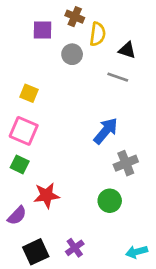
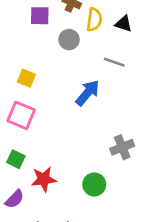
black triangle: (127, 50) -> (123, 24), moved
blue arrow: (106, 131) -> (88, 93), moved
green square: (20, 164) -> (16, 159), moved
green circle: (110, 201) -> (94, 184), moved

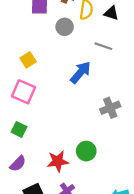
yellow square: (26, 78) -> (28, 60), turned 35
gray cross: (122, 147) -> (110, 108), moved
red star: (44, 179) -> (58, 161), moved

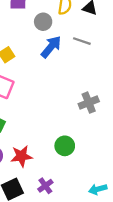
blue arrow: (81, 72) -> (51, 47), moved
red star: (58, 161) -> (21, 156), moved

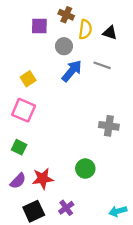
gray cross: (89, 103) -> (109, 126), turned 30

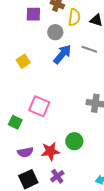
pink square: (24, 110) -> (39, 106), moved
red star: (43, 179) -> (50, 151), moved
purple semicircle: (18, 181) -> (25, 152), moved, turned 35

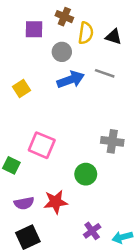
blue arrow: (62, 54) -> (71, 80), turned 30
green circle: (74, 141) -> (86, 174), moved
purple cross: (57, 176) -> (92, 231), moved

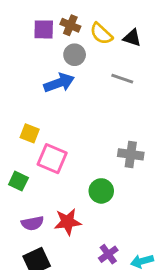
brown cross: (64, 17) -> (70, 25), moved
yellow semicircle: (86, 33) -> (101, 34), turned 125
blue arrow: (71, 80) -> (59, 83), moved
yellow square: (21, 88) -> (30, 133), moved, turned -36

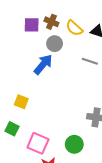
blue arrow: (59, 83) -> (43, 64), turned -30
pink square: (52, 159) -> (38, 143), moved
green square: (18, 181) -> (12, 129), moved

